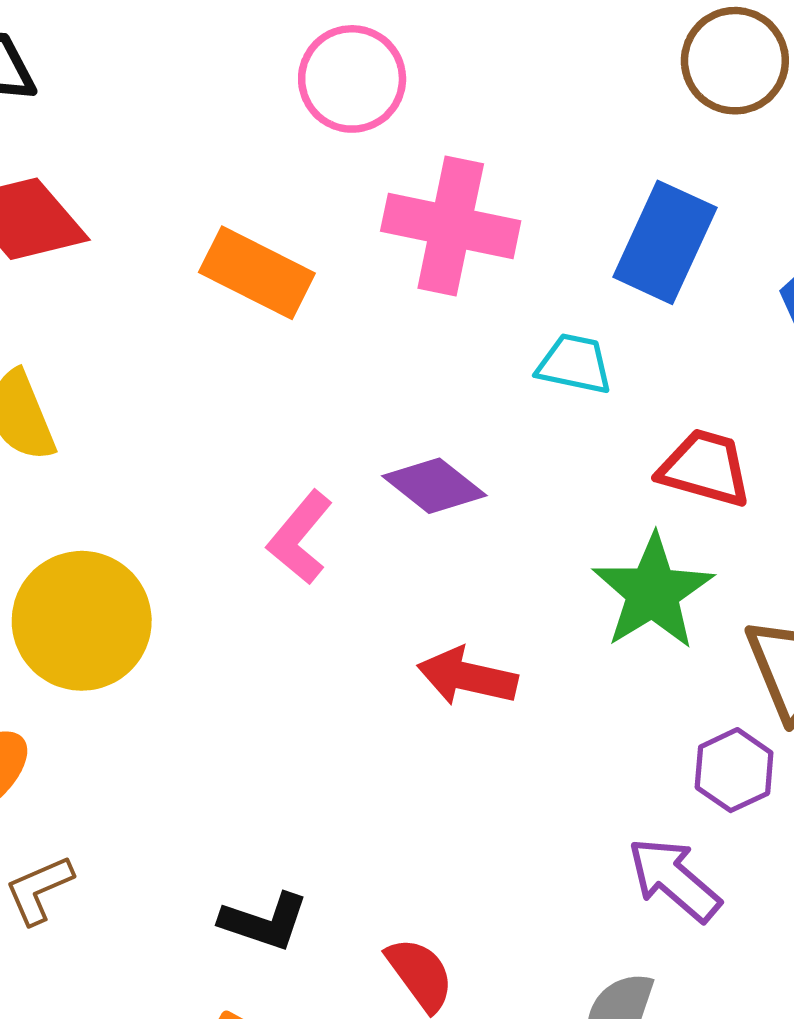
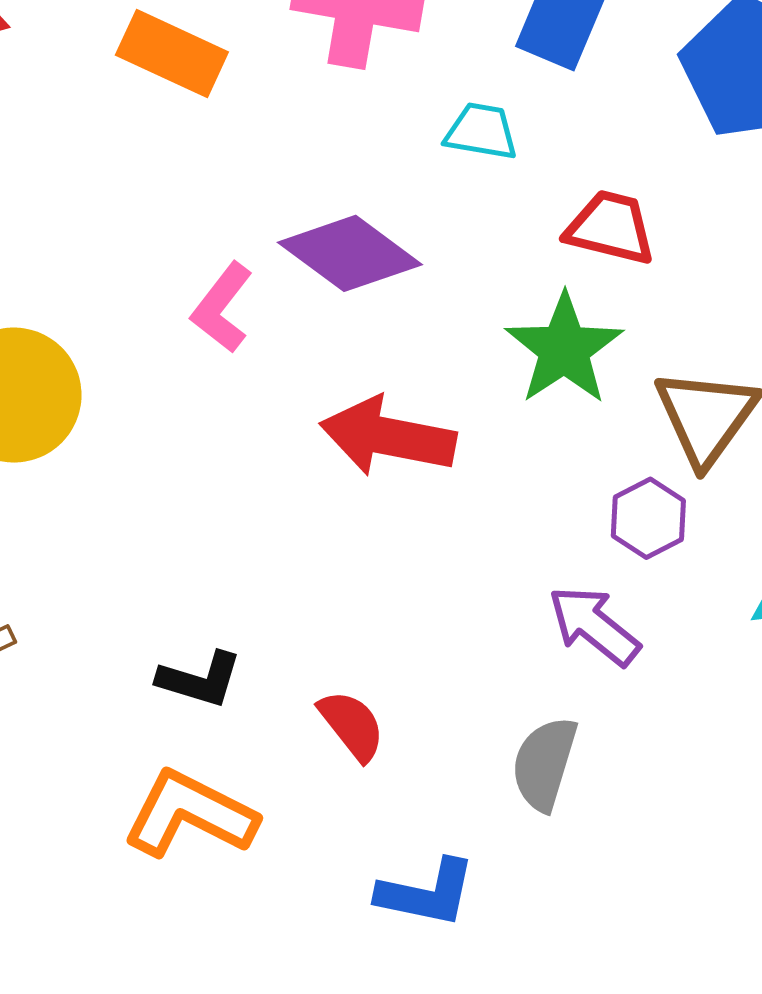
purple diamond: (434, 486) -> (350, 253), size x1.4
red arrow: (467, 677) -> (388, 437), size x1.4

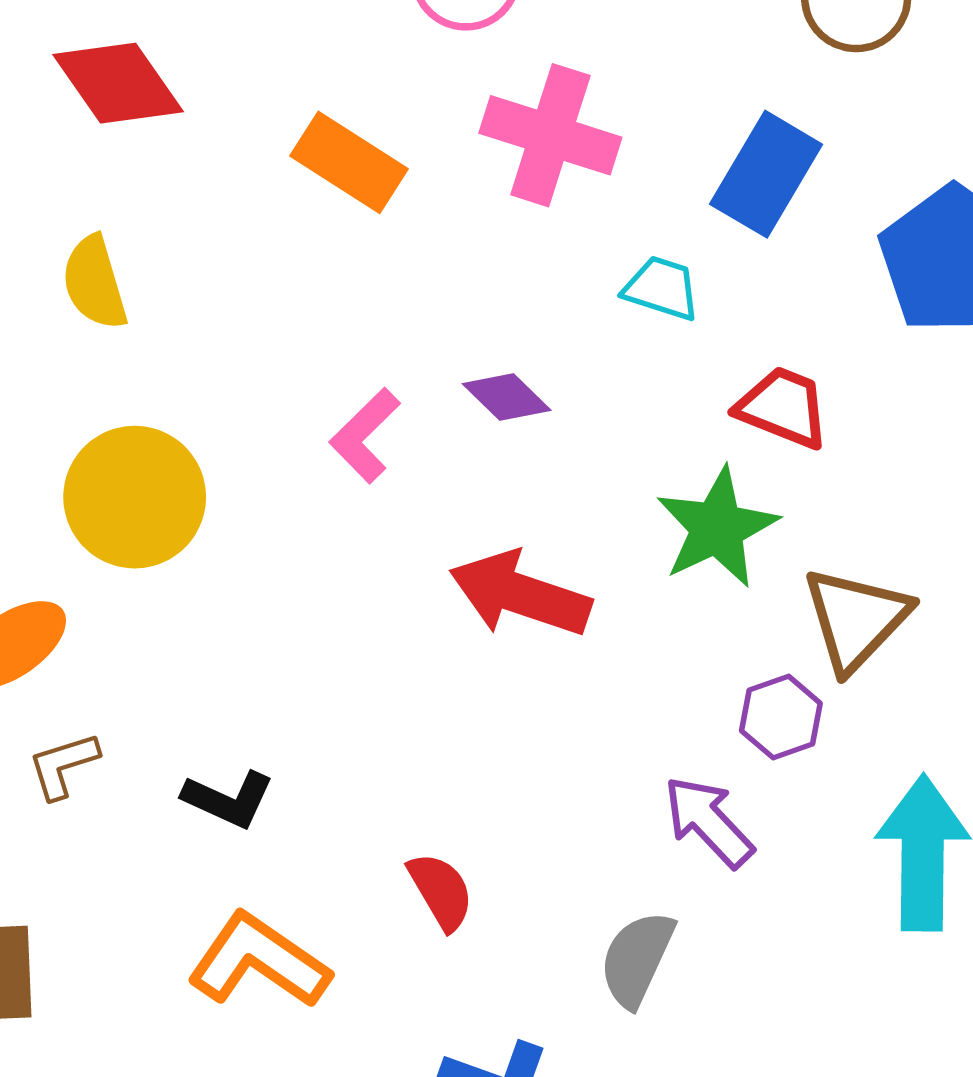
purple diamond: (350, 253) -> (507, 397), size x0.6
black L-shape: (200, 679) -> (228, 799), moved

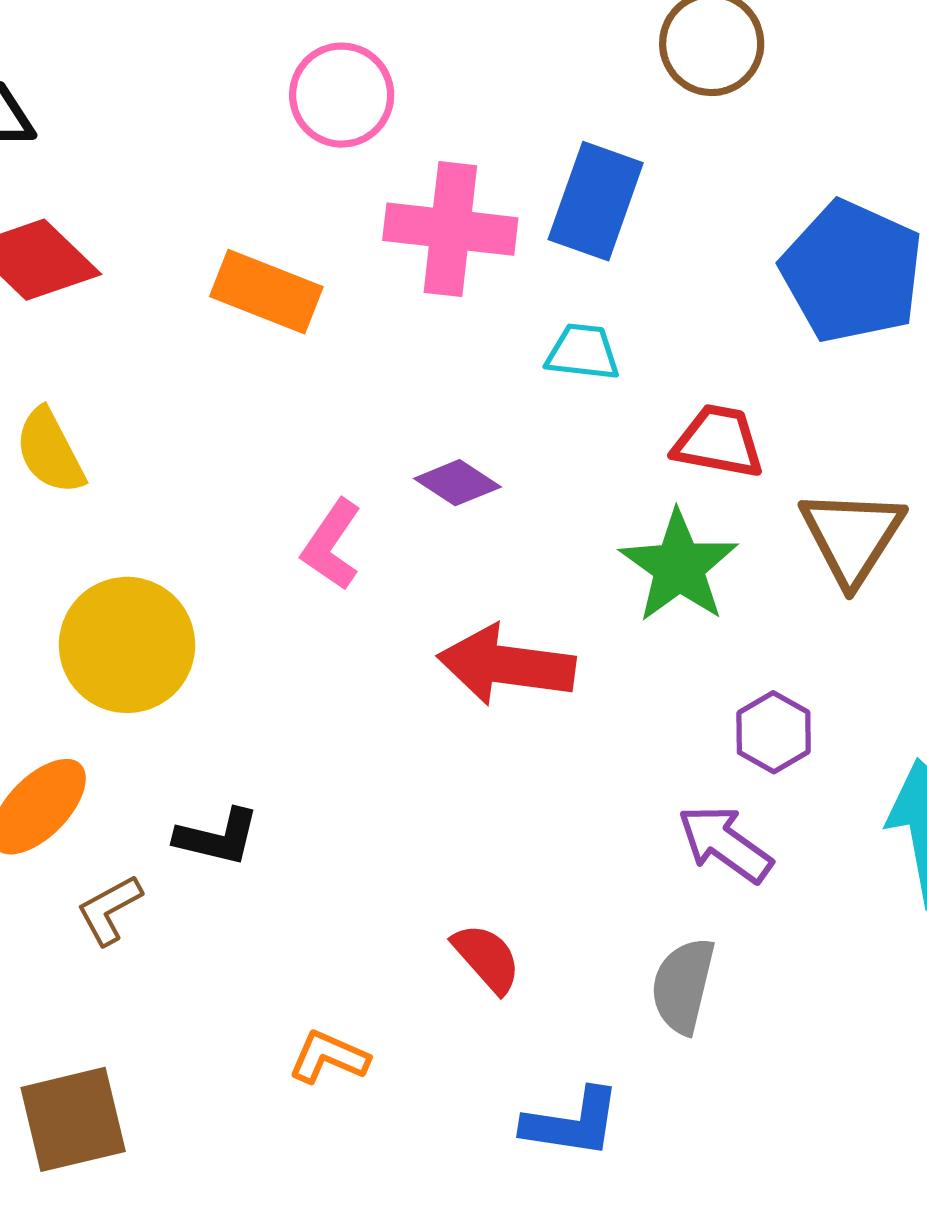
blue rectangle: (766, 174) -> (596, 201), moved
brown triangle: (856, 619) -> (852, 536), moved
black L-shape: (228, 799) -> (217, 837), moved
orange L-shape: (259, 961) -> (329, 1057), size x0.6

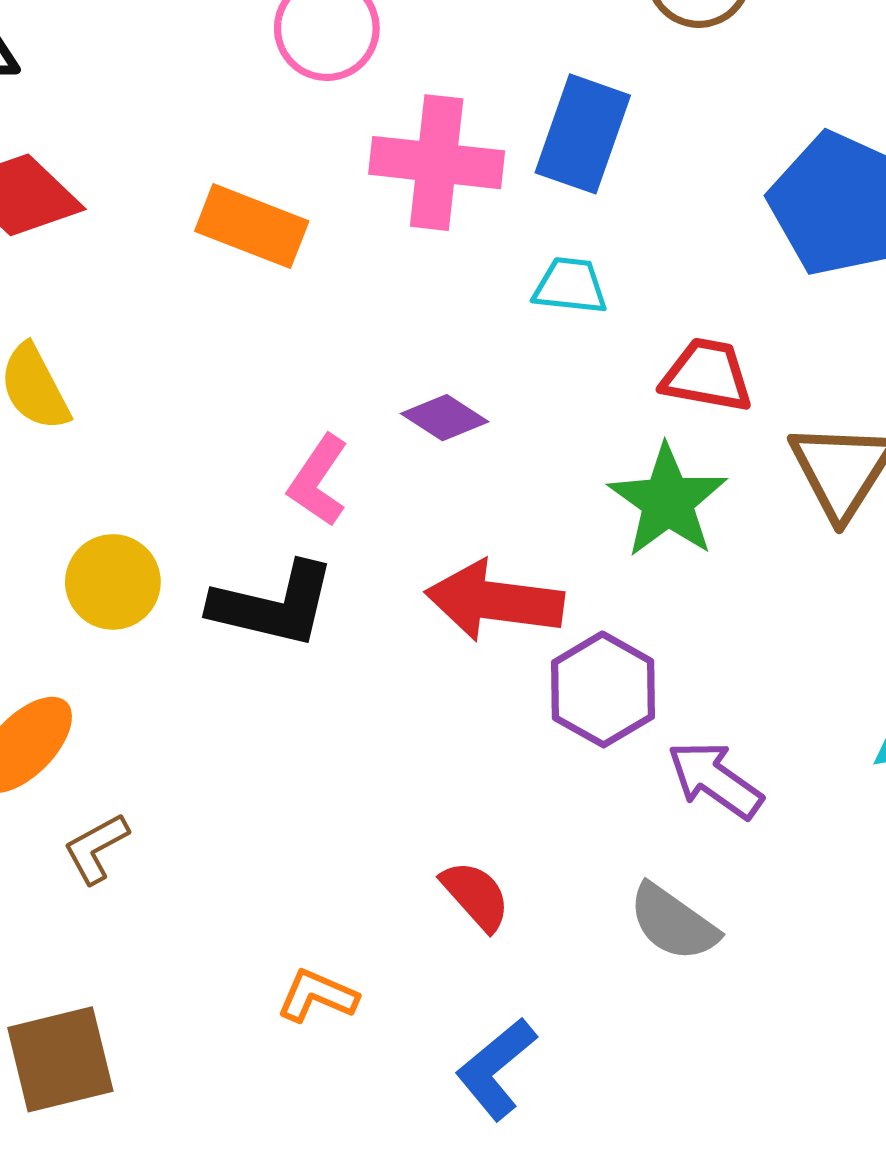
yellow circle: (127, 645) -> (113, 582), size x0.7
purple hexagon: (774, 732) -> (603, 689), moved, size x1.4
black L-shape: (217, 837) -> (273, 605), moved, size x1.5
gray semicircle: (683, 986) -> (673, 923), turned -68
blue L-shape: (572, 1123) -> (496, 1069), moved, turned 132

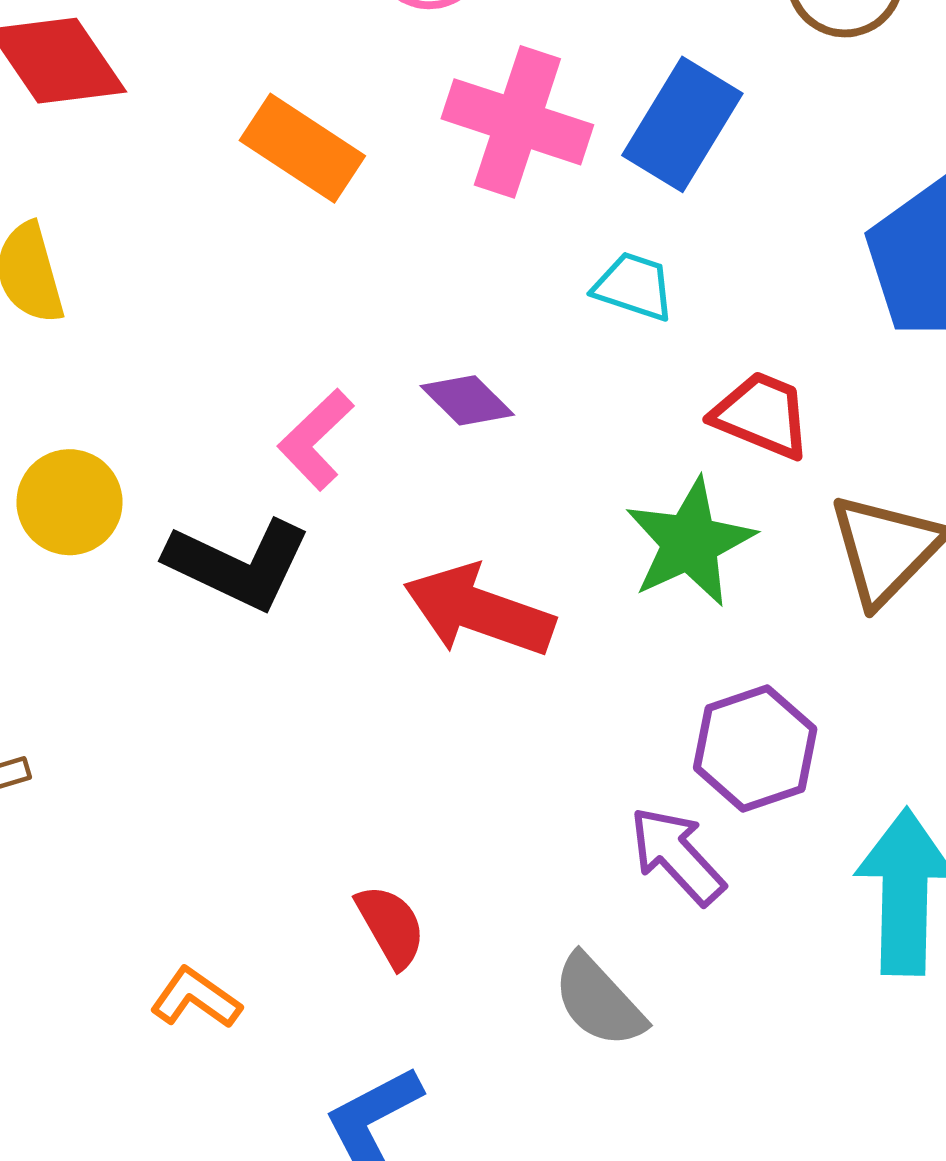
purple hexagon: (603, 689) -> (755, 748), moved

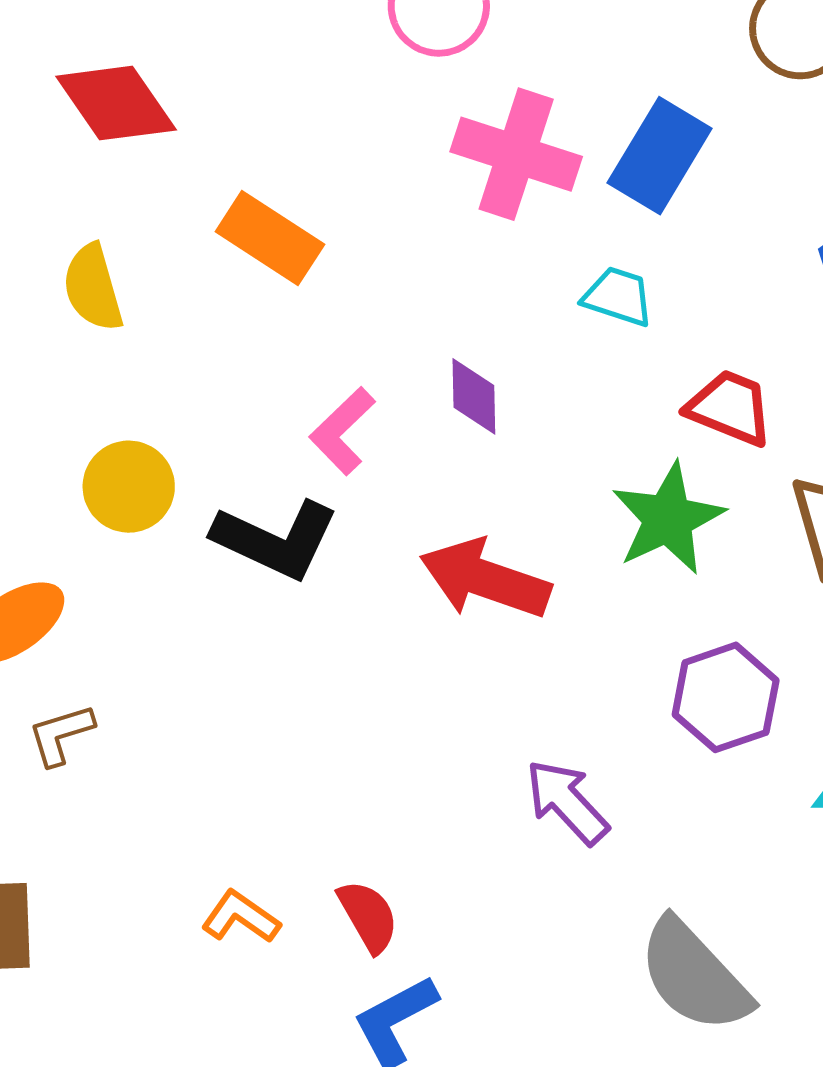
orange rectangle: (302, 148) -> (270, 238), moved
purple diamond: (467, 400) -> (474, 396), turned 44
purple arrow: (677, 856) -> (567, 802), moved
red semicircle: (391, 926) -> (368, 916), moved
gray semicircle: (599, 1001) -> (694, 976), moved, size x1.4

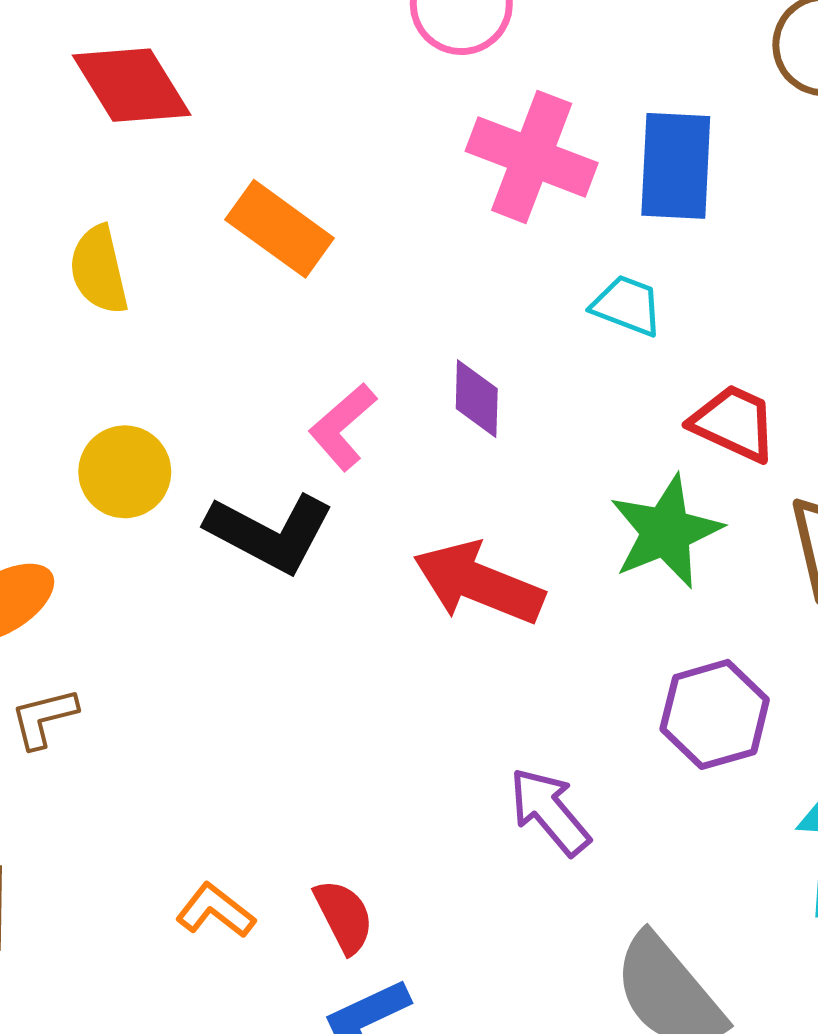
blue rectangle: (660, 156) -> (676, 166), turned -31

